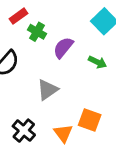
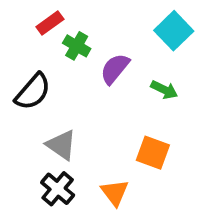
gray triangle: (47, 90) -> (61, 145), moved, turned -50
orange square: (90, 120) -> (153, 153), moved

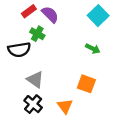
green cross: (77, 46) -> (37, 34), moved
purple semicircle: (115, 69) -> (50, 14), moved, turned 96
black semicircle: (33, 92) -> (19, 50), turned 40

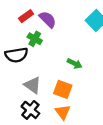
green arrow: (93, 49) -> (75, 64), moved
orange square: (86, 84) -> (63, 89), moved

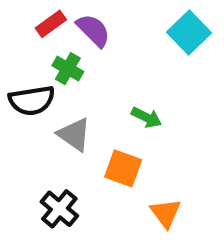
gray triangle: (33, 85) -> (74, 134), moved
orange triangle: (63, 112) -> (166, 213), moved

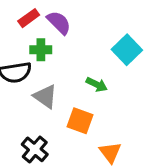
cyan square: (189, 32) -> (127, 50), moved
green cross: (68, 69) -> (41, 50), turned -30

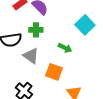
green cross: (41, 50) -> (36, 30), moved

